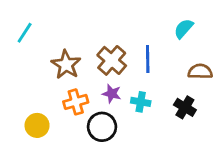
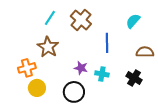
cyan line: (25, 33) -> (50, 18), moved
brown cross: (112, 60) -> (81, 20), moved
orange cross: (76, 102) -> (27, 68), moved
yellow circle: (37, 125) -> (37, 88), moved

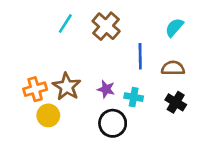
brown star: (48, 47) -> (67, 87), moved
brown semicircle: (145, 52) -> (173, 68), moved
black circle: (74, 92) -> (113, 123), moved

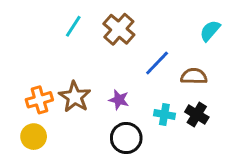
cyan semicircle: (174, 27) -> (210, 31), moved
blue line: (140, 56) -> (157, 63), turned 45
cyan cross: (134, 97) -> (164, 114), moved
yellow circle: (48, 115) -> (34, 137), moved

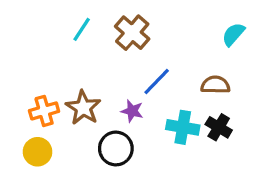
blue line: (157, 63) -> (157, 82), moved
cyan cross: (164, 114) -> (183, 127), size x1.4
black circle: (126, 138) -> (116, 148), moved

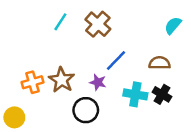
yellow circle: (38, 152) -> (14, 117), moved

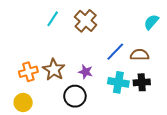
blue line: (116, 61) -> (115, 52), moved
black cross: (162, 94) -> (142, 82), turned -35
yellow circle: (14, 117) -> (23, 102), moved

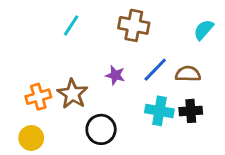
brown cross: (86, 21) -> (134, 25), moved, turned -30
purple star: (86, 72) -> (115, 75), moved

